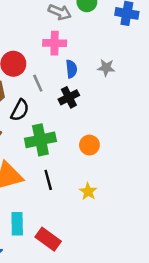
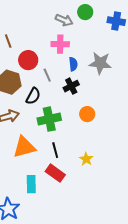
gray star: (106, 68) -> (100, 63), size x1.6
orange circle: (89, 145) -> (87, 114), moved
red rectangle: (48, 239) -> (55, 173), moved

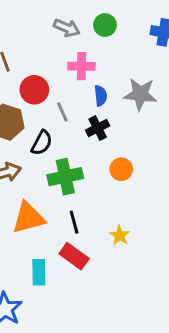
green circle: (85, 12) -> (105, 25), moved
gray arrow: (64, 20) -> (67, 28), moved

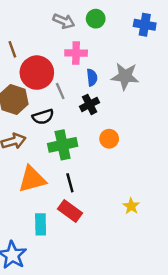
red circle: (34, 90) -> (37, 73), size x1.4
black semicircle: (42, 143) -> (43, 117), turned 45
yellow star: (120, 235) -> (131, 206), moved

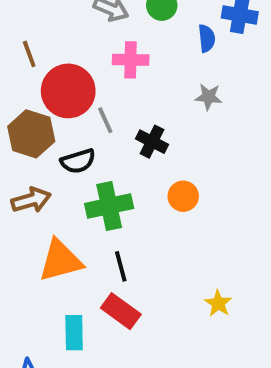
gray star: (125, 76) -> (209, 97), size x0.6
blue semicircle: (92, 77) -> (207, 38), moved
black cross: (90, 104) -> (152, 142), turned -36

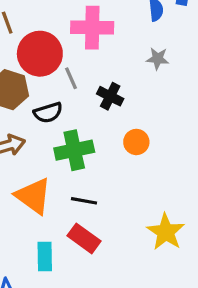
pink cross: (131, 60) -> (92, 28), size x1.4
orange triangle: (60, 261) -> (33, 196), turned 51
black line: (121, 266) -> (84, 201), turned -65
yellow star: (218, 303) -> (166, 232), size x1.6

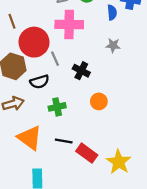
green cross: (74, 150) -> (57, 107), size x0.7
red rectangle: (84, 238) -> (87, 153), moved

